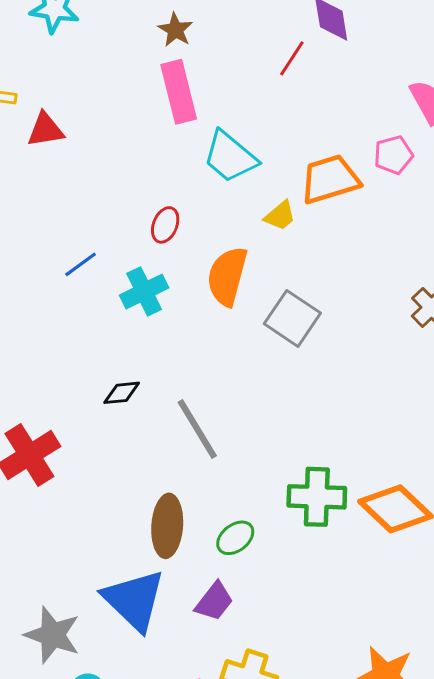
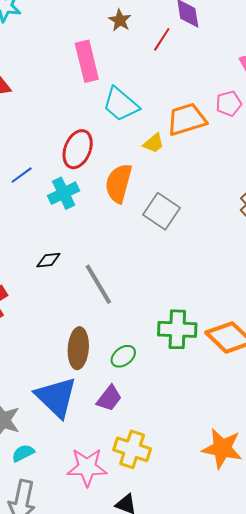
brown star: (175, 30) -> (120, 20), moved
red ellipse: (165, 225) -> (78, 149), size x1.6

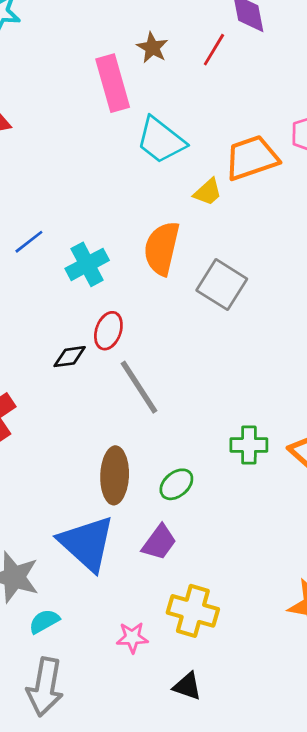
brown star: (120, 20) -> (152, 48), moved
red ellipse: (78, 149) -> (108, 331), moved, size x0.7
green cross: (177, 329) -> (249, 445), size x0.7
pink star: (87, 467) -> (132, 638), size x0.6

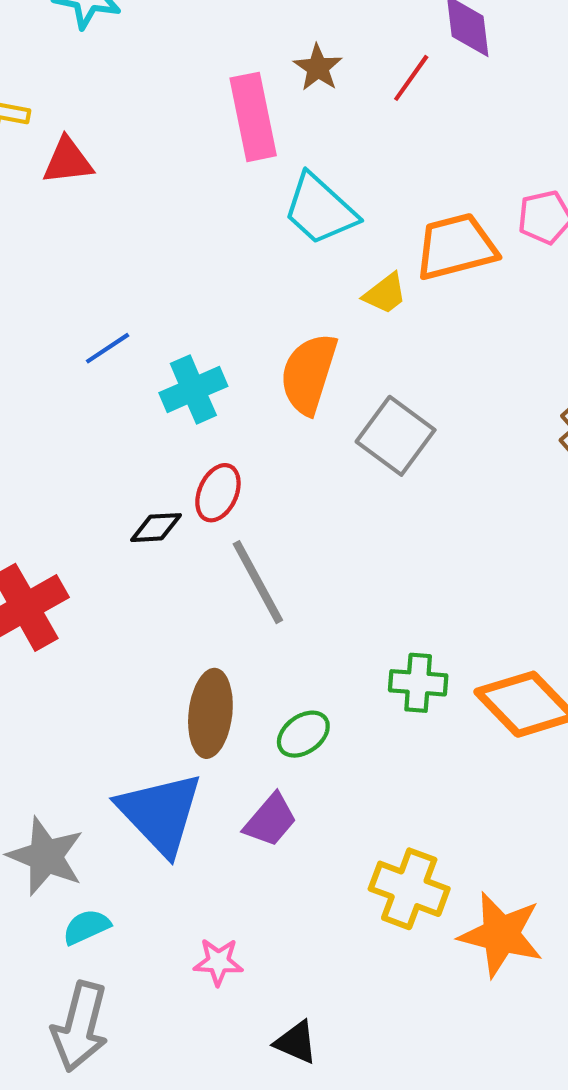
yellow cross: (193, 611) -> (409, 889), moved

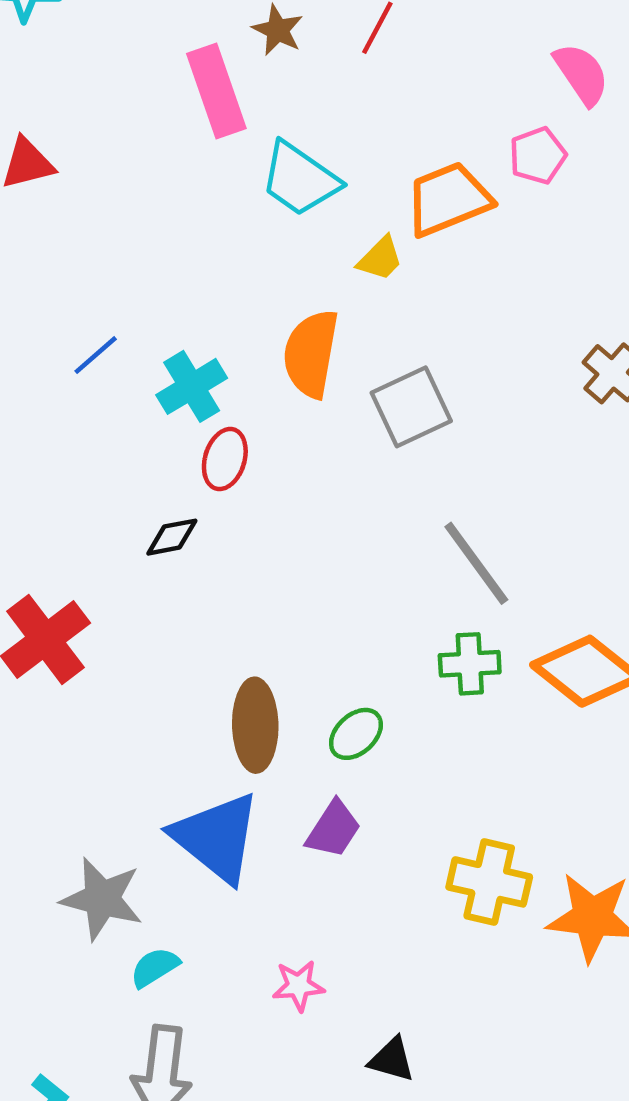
gray square: (396, 436) -> (411, 407), turned 36
red ellipse: (218, 493) -> (225, 459), moved
gray line: (258, 582) -> (476, 563), moved

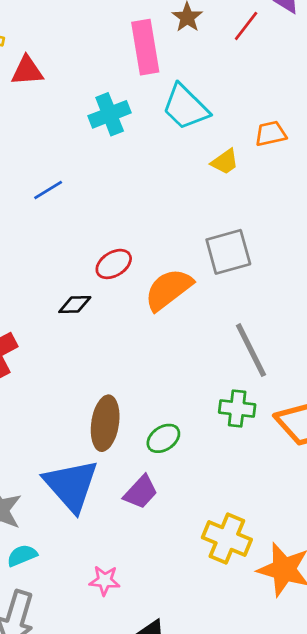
orange trapezoid: (448, 199) -> (271, 134), size x0.6
orange semicircle: (311, 354) -> (169, 289), moved, turned 33
cyan cross: (192, 386) -> (110, 114), moved
red ellipse: (225, 459) -> (114, 264), turned 32

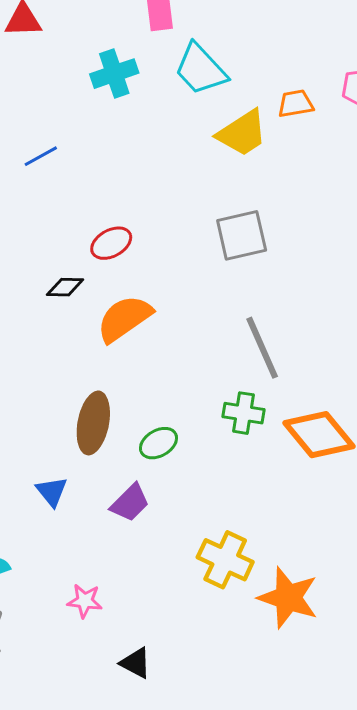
yellow trapezoid: (225, 162) -> (242, 133), size x1.6
orange semicircle: (169, 289) -> (124, 319), moved
blue triangle: (71, 485) -> (52, 491), size x0.5

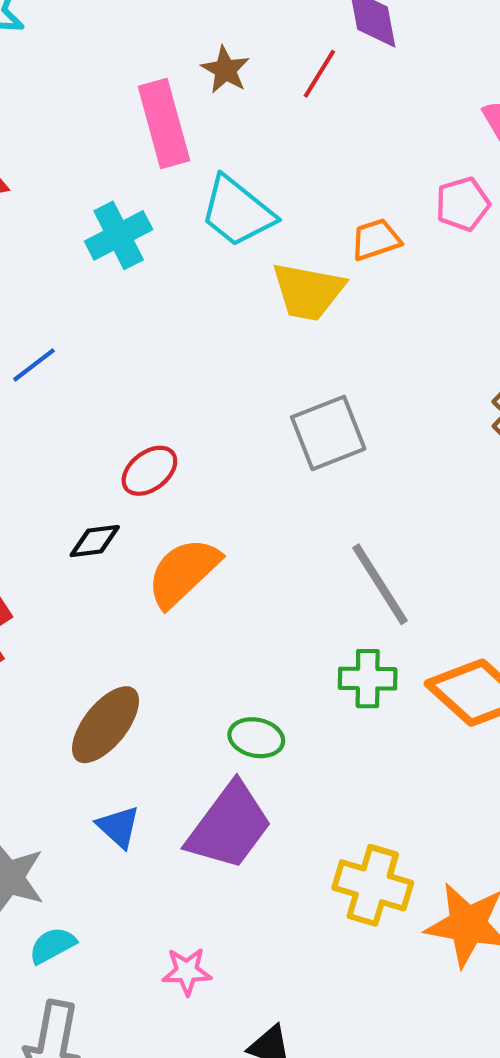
yellow trapezoid: (242, 133) -> (308, 291), turned 52
brown ellipse: (93, 423) -> (105, 725), moved, turned 36
green ellipse: (158, 443) -> (256, 738), turned 51
purple trapezoid: (130, 503) -> (229, 826), size x1.6

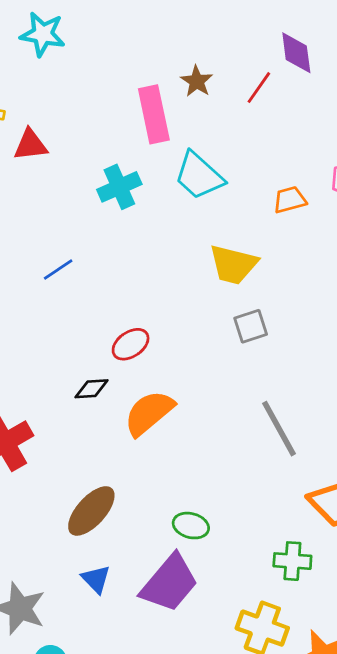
yellow trapezoid: (308, 291) -> (233, 264), moved
gray square: (328, 433) -> (251, 326), size x0.7
green cross: (368, 679) -> (292, 561), moved

